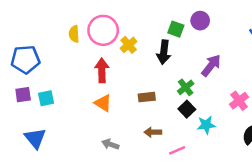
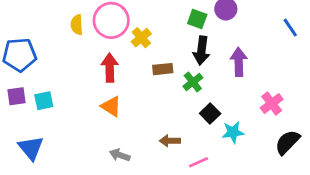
black arrow: (164, 52) -> (201, 50), moved
purple arrow: (211, 65) -> (239, 62), turned -40
green cross: (186, 87) -> (193, 82), moved
brown rectangle: (147, 97) -> (163, 69), moved

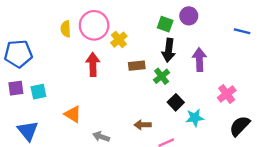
blue line: (290, 28) -> (242, 31), turned -42
orange triangle: (111, 106) -> (73, 114), moved

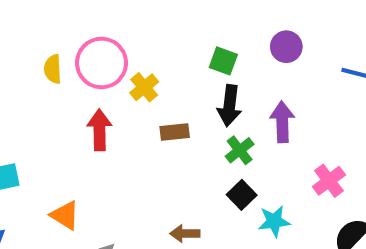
purple circle: (189, 16) -> (286, 47), moved
green cross: (162, 76) -> (240, 150), moved

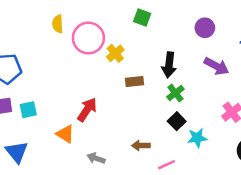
green square: (223, 61) -> (142, 18), moved
yellow semicircle: (53, 69) -> (58, 24), moved
purple arrow: (282, 122) -> (216, 66), moved, turned 120
red arrow: (99, 130) -> (87, 110), moved, turned 35

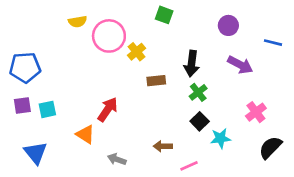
yellow semicircle: (58, 24) -> (77, 22), turned -96

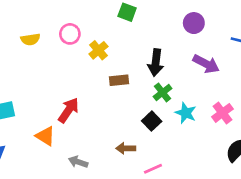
yellow semicircle: (77, 22) -> (30, 39), moved
pink circle: (109, 36) -> (70, 34), size x0.6
black square: (200, 121) -> (152, 121), moved
cyan star: (221, 138) -> (186, 113), moved, turned 30

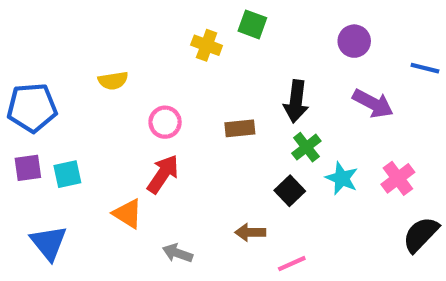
pink circle: (70, 34) -> (165, 122), moved
yellow semicircle: (30, 39) -> (113, 81), moved
yellow cross: (99, 50) -> (207, 45), moved, turned -30

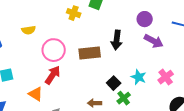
purple circle: (354, 41) -> (145, 19), moved
pink circle: (165, 122) -> (54, 50), size x1.5
brown rectangle: (240, 128) -> (90, 53), size x1.5
green cross: (306, 147) -> (124, 98), moved

